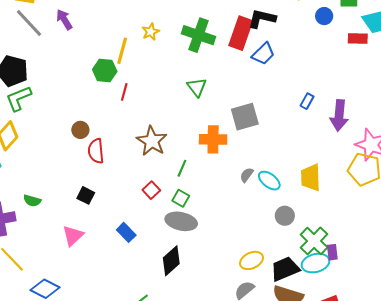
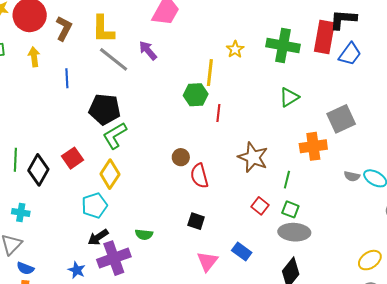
green triangle: (197, 87) -> (289, 97), turned 45
gray semicircle: (247, 175) -> (352, 176), turned -105
pink triangle: (73, 236) -> (207, 261), moved

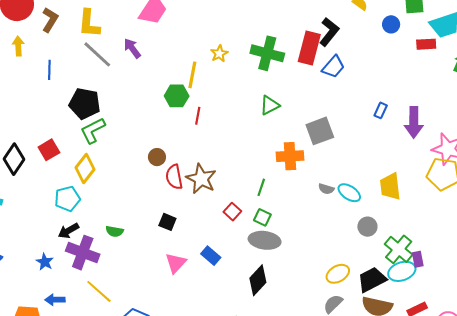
black L-shape: (343, 19) -> (329, 32), turned 120
brown star: (253, 157) -> (201, 179), moved
purple cross: (114, 258) -> (83, 253), turned 36

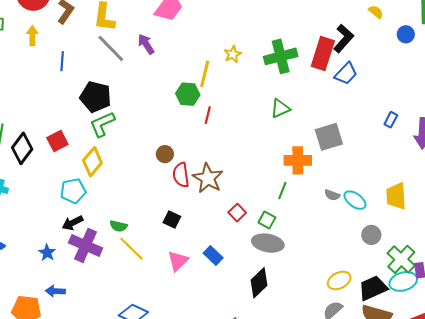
green cross: (267, 53) -> (281, 56), turned -32
green line: (261, 187) -> (282, 191), moved
yellow line: (99, 291) -> (131, 249), moved

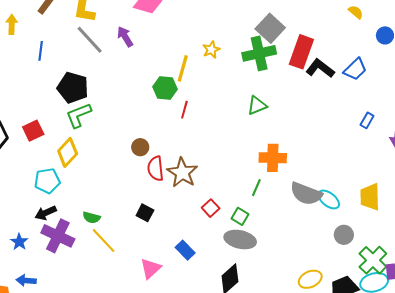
black L-shape: (344, 38) -> (320, 68), moved, turned -96
blue trapezoid: (346, 74) -> (355, 69), moved
gray square: (329, 137) -> (270, 28), moved, turned -32
gray semicircle: (332, 195) -> (306, 194), size x2.0
pink triangle: (178, 261) -> (151, 268), moved

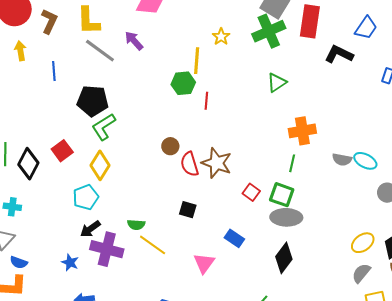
black L-shape: (320, 68) -> (339, 54), moved
gray semicircle: (306, 194) -> (342, 160), size x0.6
green square: (240, 216) -> (282, 195), size x1.4

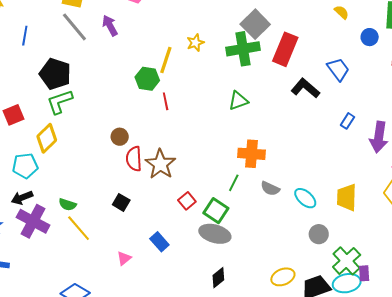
blue trapezoid: (366, 28) -> (338, 69), turned -85
red line: (206, 101) -> (166, 101), turned -30
gray semicircle: (342, 160) -> (270, 189), moved
black diamond: (284, 258) -> (218, 278), moved, size x0.7
pink triangle: (204, 263) -> (124, 258), size x0.7

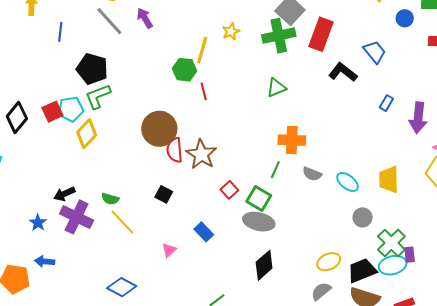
brown circle: (120, 137) -> (159, 129), size x2.0
cyan pentagon: (25, 166) -> (71, 109), moved
black diamond: (218, 278) -> (264, 265), size x1.4

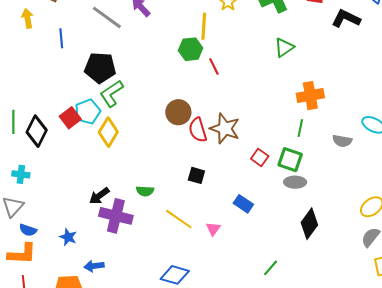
brown circle: (159, 129) -> (178, 112), size x0.7
gray semicircle: (312, 174) -> (342, 141), moved
yellow line: (122, 222) -> (179, 219), moved
gray ellipse: (259, 222) -> (295, 182), size x0.7
blue star: (38, 223) -> (68, 237), moved

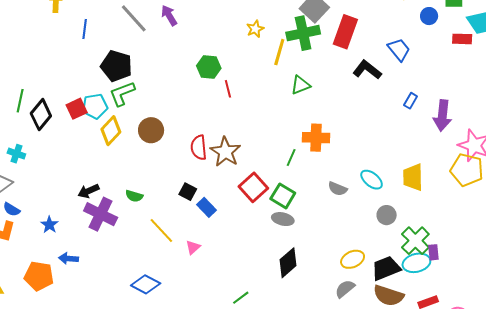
yellow line: (204, 26) -> (279, 52), moved
brown circle: (178, 112) -> (151, 130), moved
green line: (300, 128) -> (291, 158), moved
red square: (260, 157) -> (253, 187), size x1.6
blue rectangle: (243, 204) -> (207, 207), moved

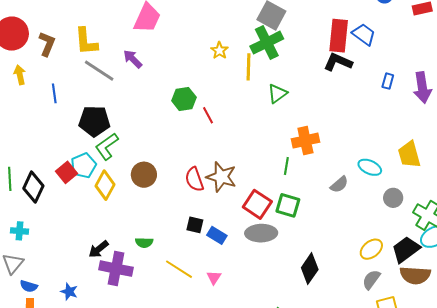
red rectangle: (345, 32) -> (339, 36), moved
gray semicircle: (338, 189) -> (339, 185), turned -48
gray ellipse: (283, 219) -> (261, 233), moved, size x1.4

